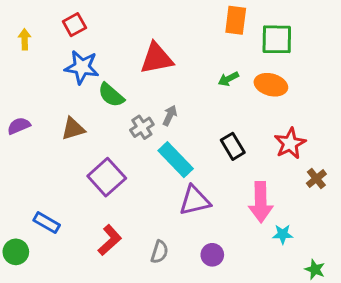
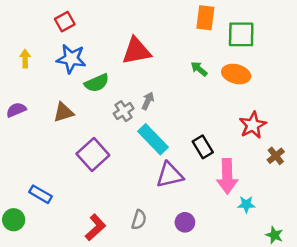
yellow arrow: (25, 39) -> (25, 59), moved
green arrow: (228, 79) -> (199, 69), turned 66
green semicircle: (111, 95) -> (97, 83), turned -65
black rectangle: (233, 146) -> (203, 147), moved
red L-shape: (110, 240) -> (95, 227), moved

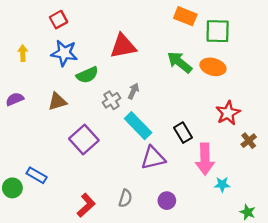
orange rectangle: (205, 18) -> (185, 16), turned -75
green arrow: (199, 69) -> (180, 62), size x1.6
green circle: (14, 220) -> (12, 188), moved

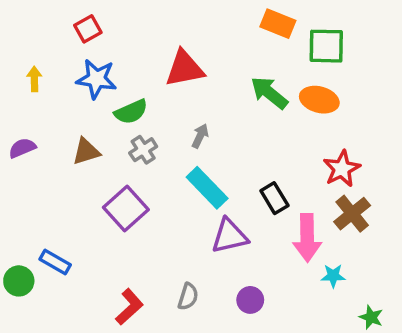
gray cross: (112, 100) -> (143, 150), moved
brown cross: (249, 141) -> (352, 214), moved, size x1.5

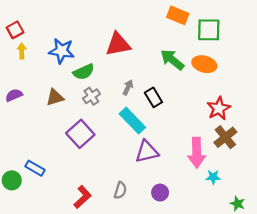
red square: (88, 29) -> (15, 30), moved
black rectangle: (274, 198) -> (153, 97), moved

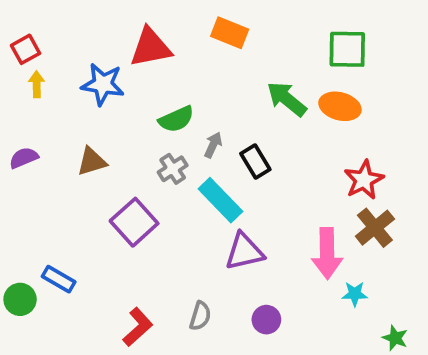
orange rectangle: (178, 15) -> (230, 33), moved
red triangle: (118, 44) -> (151, 47), moved
green semicircle: (84, 72) -> (176, 119), moved
gray cross: (91, 96) -> (173, 169), moved

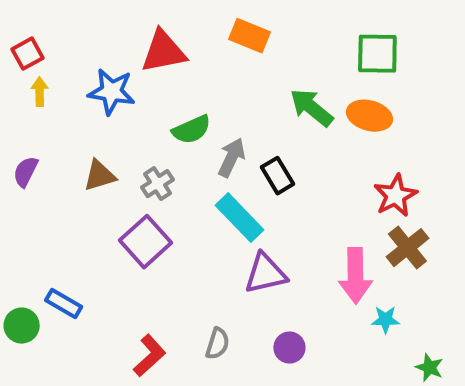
gray arrow: (213, 145) -> (232, 158), size x1.4
purple semicircle: (24, 158) -> (26, 172), turned -40
gray cross: (173, 169) -> (158, 184), moved

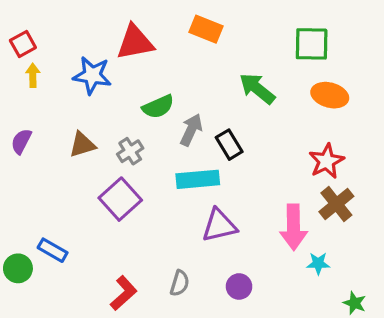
orange ellipse: (369, 116) -> (330, 95), moved
cyan rectangle: (239, 218) -> (198, 179), turned -51

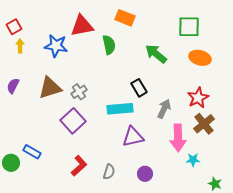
green semicircle: (158, 107) -> (109, 45), moved, turned -78
gray arrow: (191, 130) -> (164, 109), moved
brown triangle: (82, 145) -> (50, 88), size x1.4
red L-shape: (124, 293) -> (79, 166), moved

